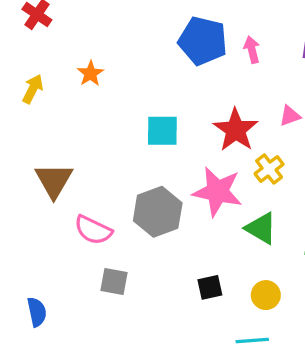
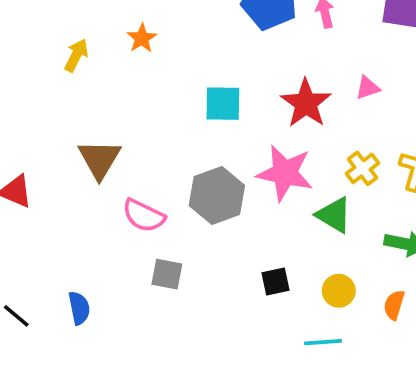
yellow cross: (269, 169) -> (362, 168), moved

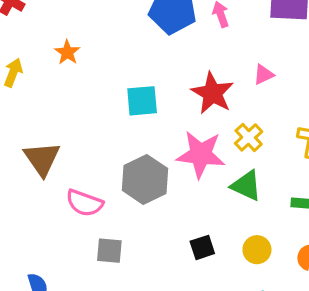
yellow cross: (362, 168) -> (249, 137), moved

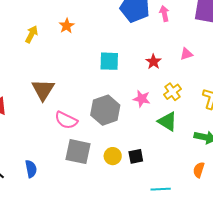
red star: (213, 93) -> (153, 62), size x0.6
pink star: (201, 154) -> (142, 99), size x0.6
yellow circle: (257, 250) -> (113, 156), moved
gray square: (109, 251) -> (78, 152), size x1.5

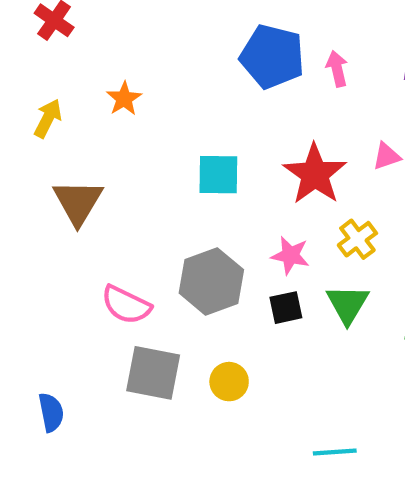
red star: (153, 62) -> (315, 174), size x1.8
brown triangle: (43, 90) -> (78, 202), moved
green triangle: (167, 121) -> (347, 304), turned 30
black square: (136, 156) -> (286, 308), moved

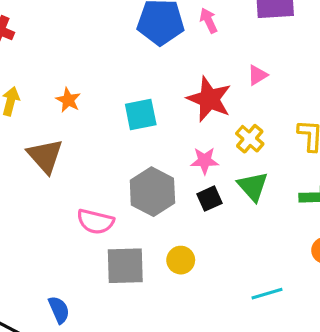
orange star: (124, 99) -> (68, 100), moved

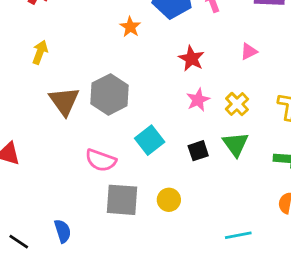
red star: (209, 99) -> (191, 58), moved, size x0.7
orange star: (68, 100) -> (130, 27), moved
cyan square: (141, 115) -> (150, 140), moved, turned -32
pink star: (205, 161) -> (198, 100), moved, turned -30
gray hexagon: (152, 192) -> (109, 94), moved

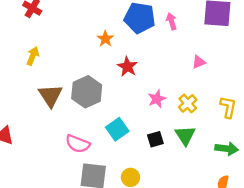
red star: (191, 58) -> (127, 67), moved

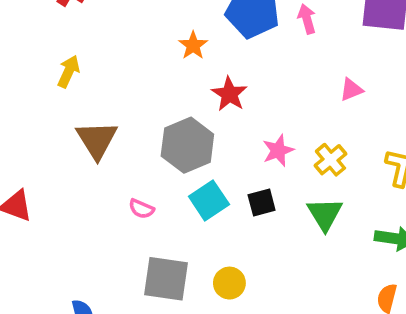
gray hexagon: (87, 92) -> (187, 145), moved
black square: (155, 139) -> (262, 202), moved
pink semicircle: (78, 144) -> (141, 209), moved, size x0.6

